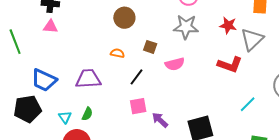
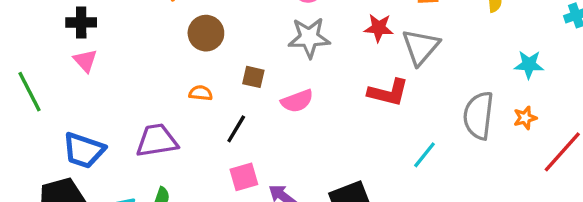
pink triangle: (50, 27) -> (85, 61), turned 49

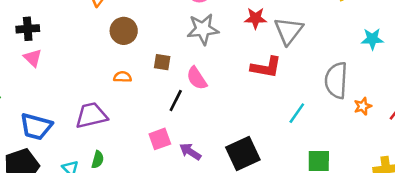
pink semicircle: (297, 101) -> (197, 78), turned 80
orange star: (525, 118) -> (363, 106), moved
black line: (236, 129) -> (176, 100), moved

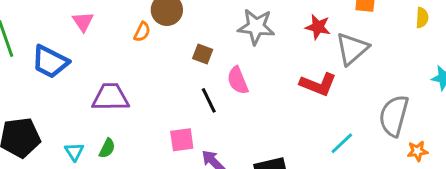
pink triangle: (33, 58) -> (83, 22), moved
orange semicircle: (123, 77) -> (142, 32), moved, turned 102
black line: (176, 100) -> (209, 100), turned -65
blue trapezoid: (36, 127) -> (50, 62), moved

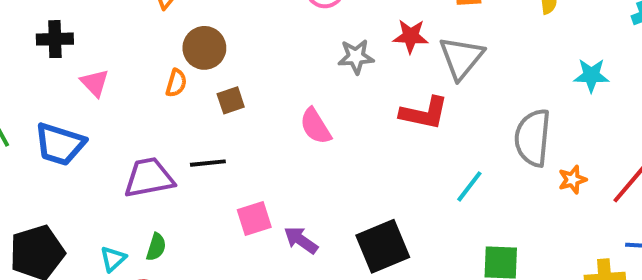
gray star: (256, 27) -> (356, 57), moved, size x0.7
brown square: (203, 54) -> (231, 100), moved, turned -30
black line: (209, 100) -> (208, 163), moved, turned -60
cyan triangle: (74, 152) -> (113, 259), turned 30

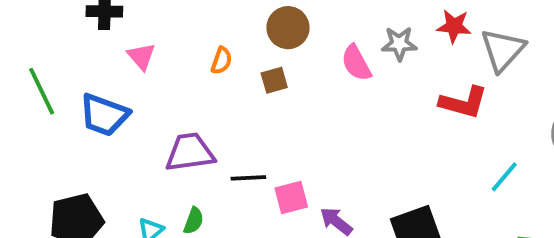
brown circle: (204, 48) -> (288, 28), moved
pink semicircle: (315, 126) -> (356, 63), moved
black line: (208, 163) -> (248, 178), moved

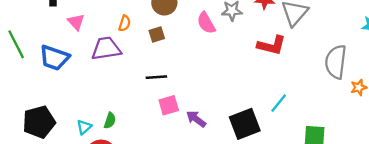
purple trapezoid: (190, 152) -> (106, 49), moved
cyan line: (504, 177) -> (279, 103), moved
black line: (248, 178) -> (156, 77), moved

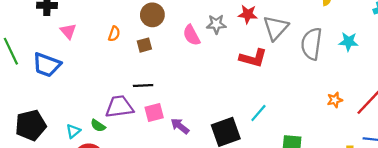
purple trapezoid: (106, 49) -> (119, 107), moved
gray semicircle: (336, 62) -> (311, 44), moved
green semicircle: (110, 121) -> (98, 126), turned 104

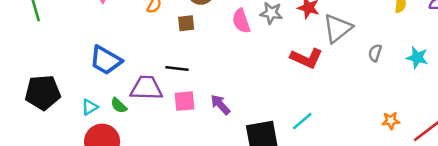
gray semicircle: (311, 44) -> (375, 53), size x0.5
blue trapezoid: (47, 65) -> (106, 60), moved
purple arrow: (180, 126) -> (220, 105), moved

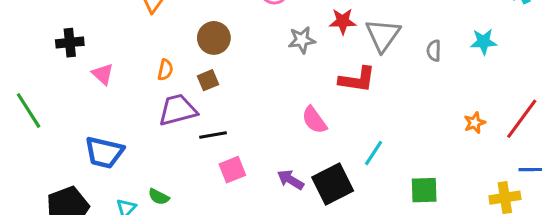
pink semicircle: (241, 21) -> (314, 120), moved
blue trapezoid: (106, 60) -> (104, 152), moved
purple trapezoid: (146, 88) -> (178, 110), moved
purple arrow: (220, 105) -> (291, 180), moved

